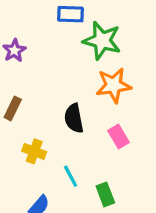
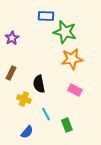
black semicircle: (74, 118) -> (39, 84), moved
pink rectangle: (118, 137) -> (75, 90), turned -32

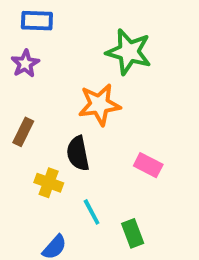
blue rectangle: (46, 16) -> (37, 21), moved
orange star: (72, 59) -> (99, 105), moved

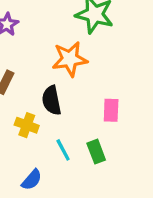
pink rectangle: (148, 165) -> (111, 110), turned 65
green rectangle: (133, 233) -> (96, 152), moved

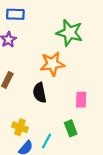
yellow cross: (27, 125) -> (20, 127), moved
cyan line: (63, 150) -> (46, 141), moved, turned 56

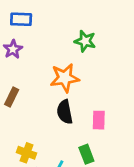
green star: (70, 33) -> (85, 41), size x0.7
black semicircle: (40, 93) -> (65, 112), moved

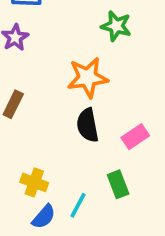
pink rectangle: (99, 120) -> (135, 137), turned 54

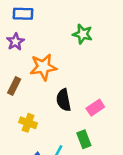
orange star: (88, 78) -> (43, 67), moved
yellow cross: (34, 182) -> (28, 123), moved

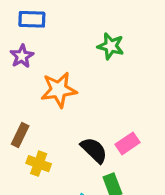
brown rectangle: (14, 86) -> (20, 135), moved
black semicircle: (64, 100) -> (94, 150), moved, turned 145

